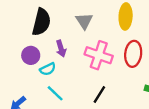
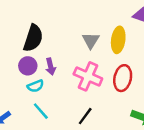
gray triangle: (84, 21) -> (91, 40), moved
purple circle: (31, 55) -> (28, 66), moved

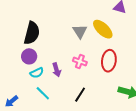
yellow ellipse: (118, 40) -> (103, 29), turned -50
purple arrow: (51, 67) -> (57, 70), moved
pink cross: (88, 76) -> (80, 62), size x0.6

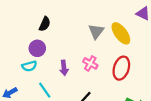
black semicircle: (32, 33) -> (45, 24), size x0.6
cyan semicircle: (37, 73) -> (29, 66), moved

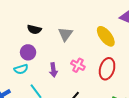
black semicircle: (45, 24) -> (34, 29), turned 80
gray triangle: (96, 31) -> (65, 34), moved

